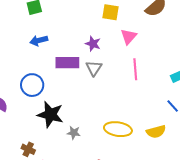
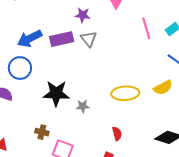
blue arrow: (39, 41) -> (30, 39), moved, size x1.4
pink line: (135, 69) -> (146, 28), moved
blue circle: (32, 85) -> (20, 68), moved

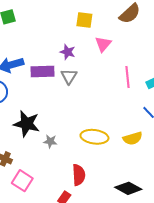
red semicircle: (117, 134) -> (79, 175), size x1.5

